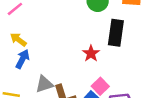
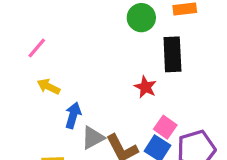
blue arrow: (22, 59) -> (73, 115), moved

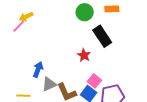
black rectangle: (172, 54) -> (102, 36), turned -35
yellow arrow: (49, 87) -> (26, 17), moved, turned -56

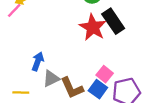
red star: (84, 55) -> (93, 27), moved, size x1.6

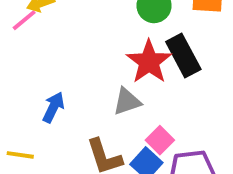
gray triangle: (51, 79) -> (127, 101), moved

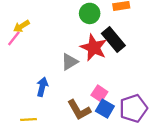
gray triangle: (127, 101) -> (69, 62), moved
pink square: (160, 140) -> (99, 94), moved

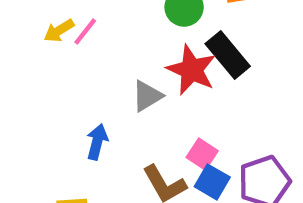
pink line: (14, 38) -> (85, 32), moved

